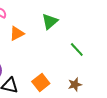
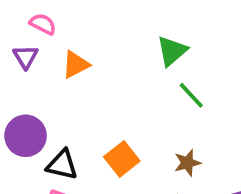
green triangle: (50, 21) -> (172, 51), moved

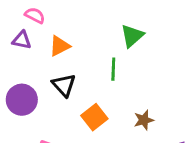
purple triangle: (26, 57) -> (22, 40), turned -48
green line: (191, 95) -> (113, 69), moved, turned 45
black triangle: (62, 165) -> (64, 85), moved, turned 35

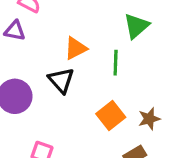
orange triangle: (60, 46) -> (76, 48), moved
orange square: (94, 117) -> (111, 116), moved

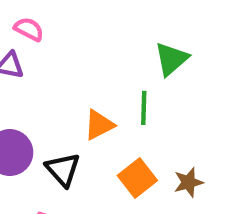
orange triangle: (76, 48) -> (99, 125), moved
black triangle: (61, 80) -> (63, 170), moved

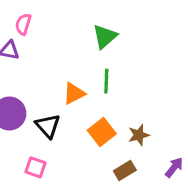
pink semicircle: (29, 29) -> (23, 24), turned -100
green triangle: (171, 59) -> (105, 36), moved

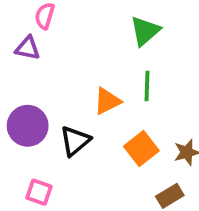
black triangle: (48, 126) -> (75, 141), turned 32
pink square: (36, 167) -> (39, 192), moved

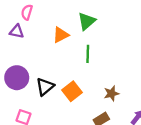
orange triangle: (107, 101) -> (61, 35), moved
orange square: (141, 149) -> (72, 91), moved

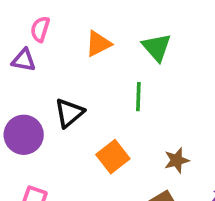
green triangle: (87, 21) -> (157, 47), moved, turned -30
orange triangle: (61, 35) -> (98, 44), moved
black triangle: (45, 87) -> (69, 113), moved

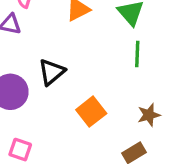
green line: (138, 97) -> (137, 54), moved

